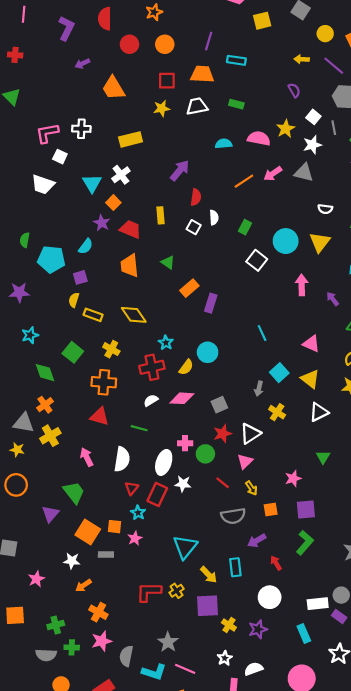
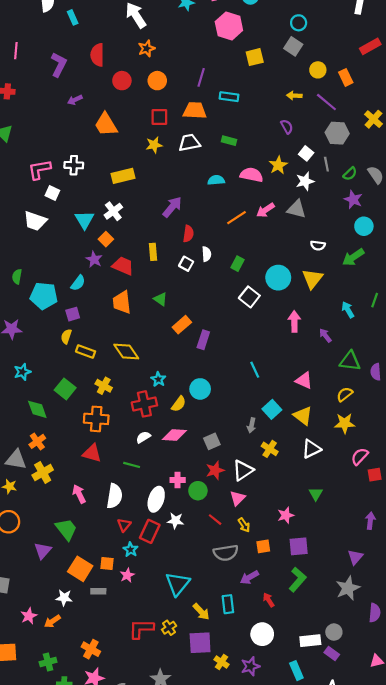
orange arrow: (83, 585) -> (52, 621), moved

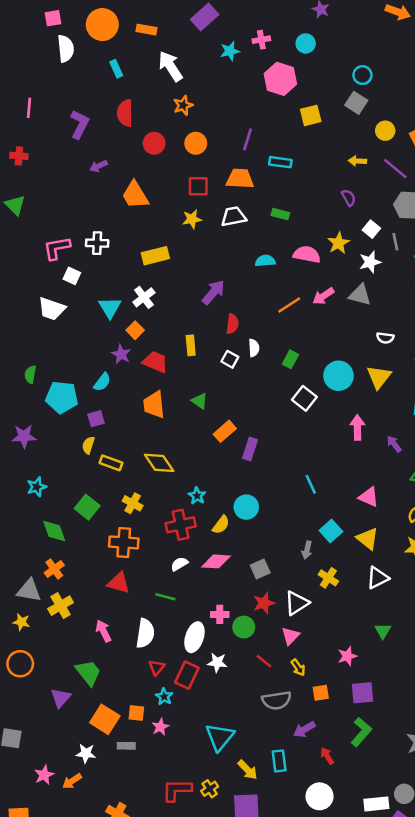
cyan rectangle: (73, 17) -> (116, 69), moved

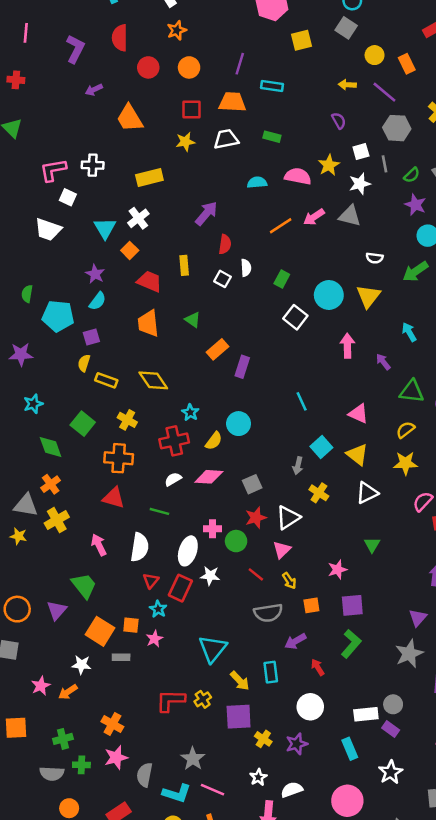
white square: (371, 229) -> (361, 152), turned 35
purple star: (121, 354) -> (95, 274), moved
orange circle: (20, 664) -> (17, 609), moved

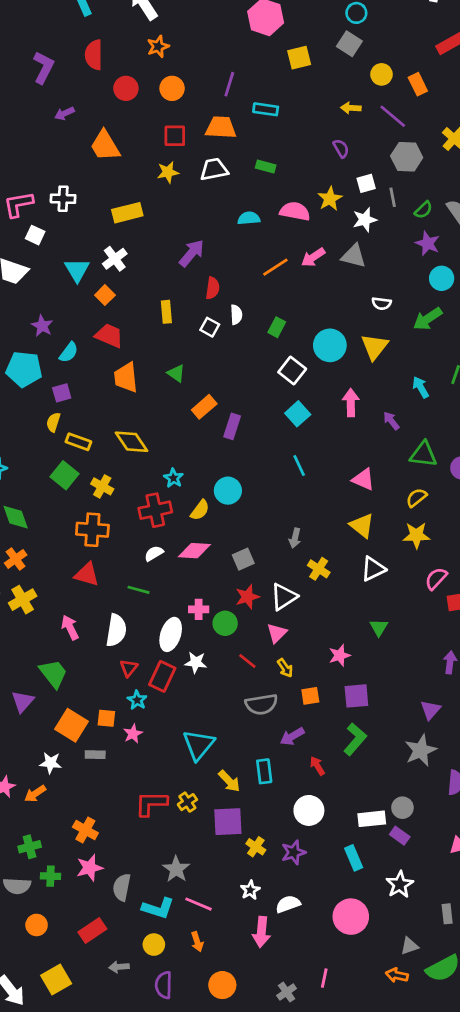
purple star: (95, 274) -> (42, 326), moved
red trapezoid: (149, 281) -> (109, 336), moved
green square: (83, 424) -> (64, 475), moved
cyan square: (321, 447) -> (298, 414), moved

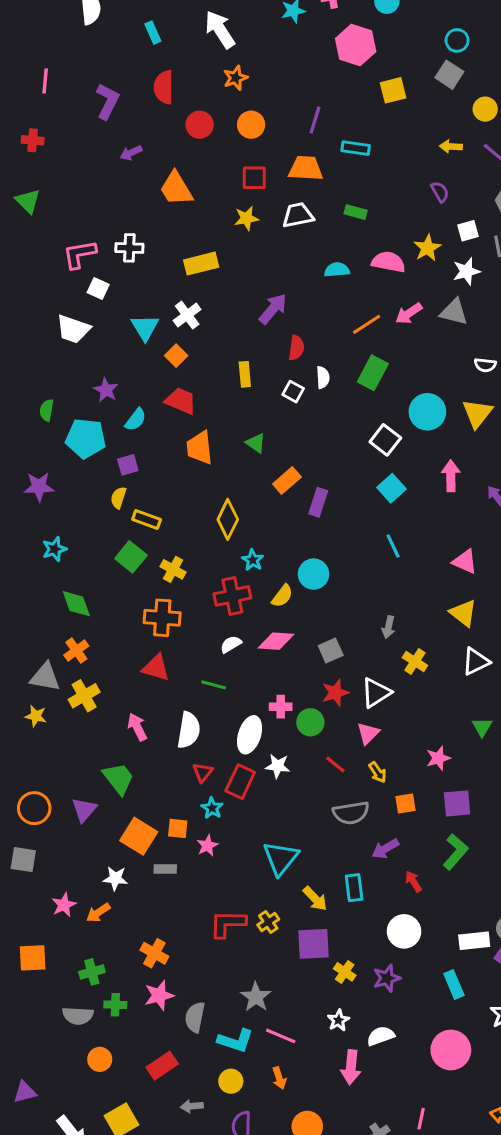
green rectangle: (277, 327) -> (373, 373), moved, size x1.5
yellow diamond: (132, 442) -> (228, 519), moved, turned 60

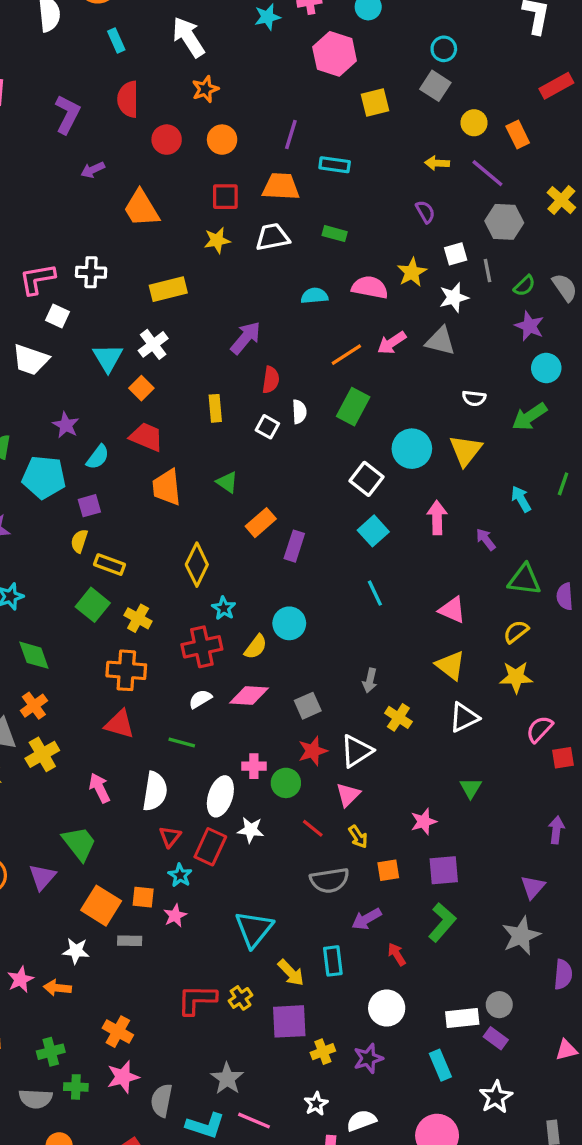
orange arrow: (98, 913) -> (57, 988), turned 40
yellow cross: (345, 972) -> (323, 1052), turned 35

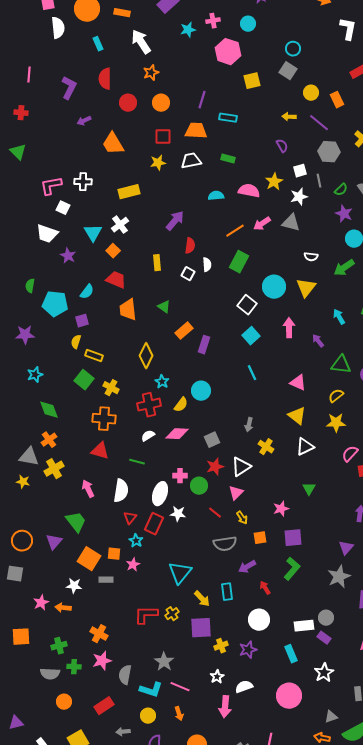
purple star: (66, 425) -> (68, 256), moved

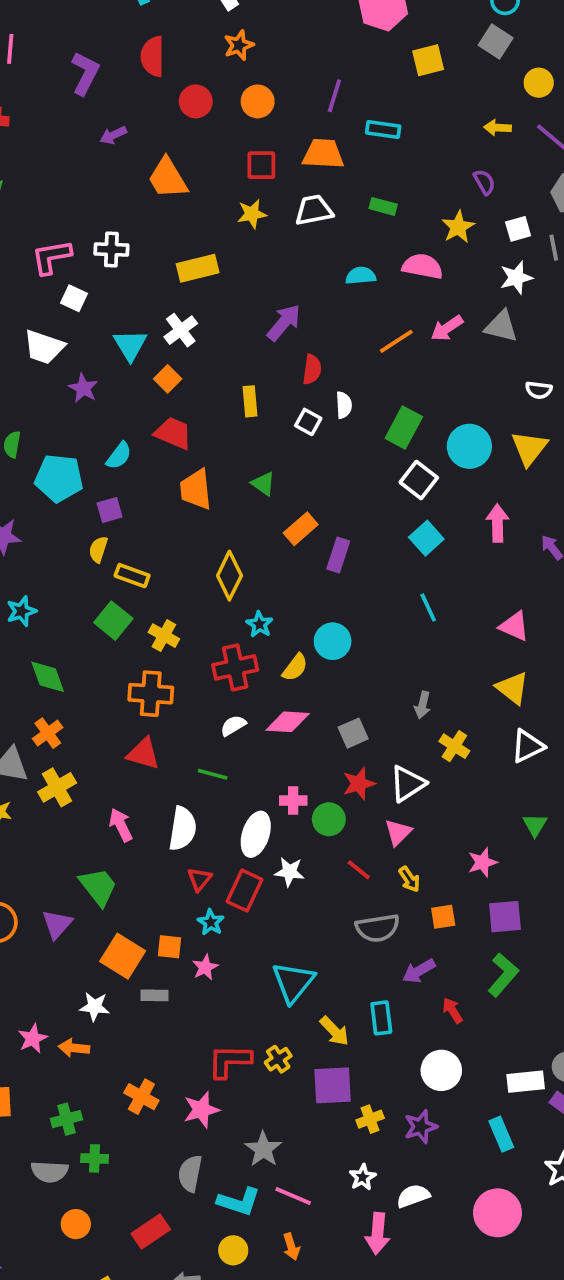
yellow star: (274, 182) -> (458, 227), moved
green rectangle: (239, 262) -> (404, 428), moved
pink star: (102, 661) -> (201, 1110), moved

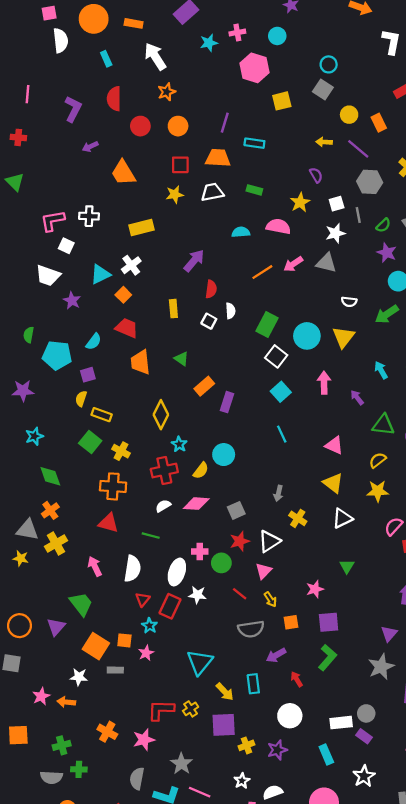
cyan triangle: (130, 345) -> (100, 274), turned 35

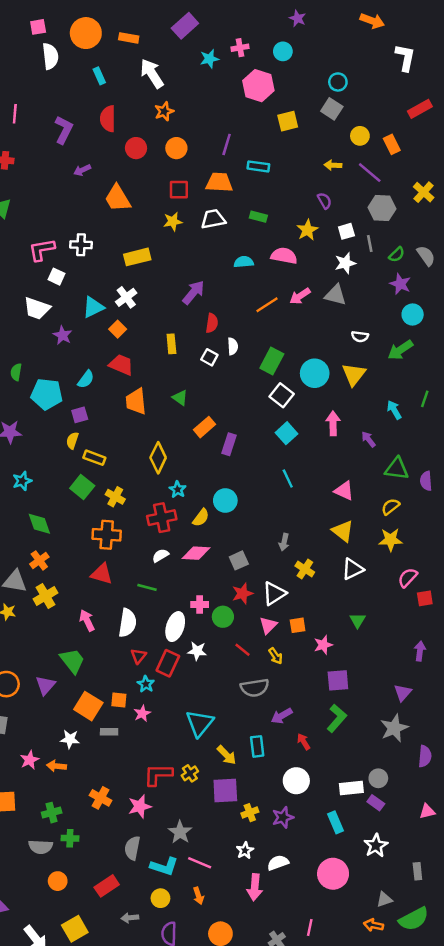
orange square: (291, 622) -> (298, 625), moved

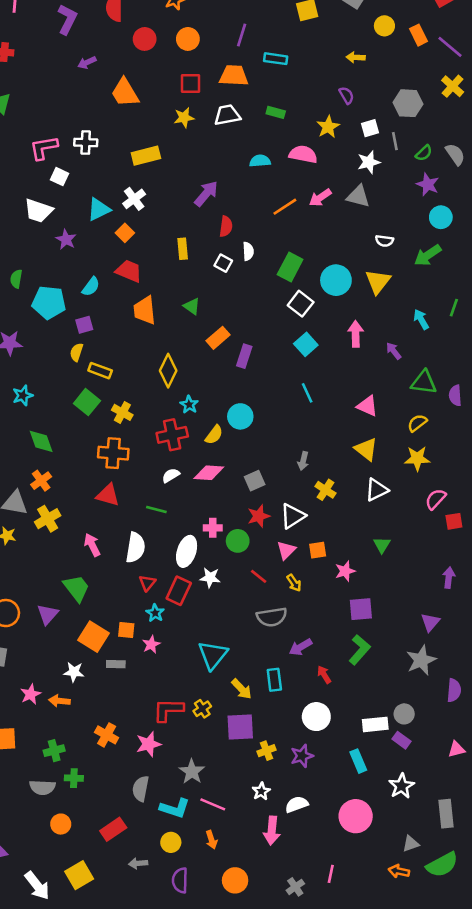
purple line: (370, 173) -> (450, 47), moved
gray rectangle: (417, 871) -> (446, 814), size x1.5

